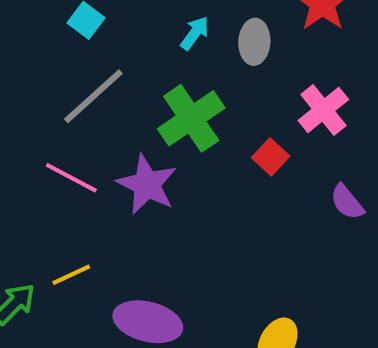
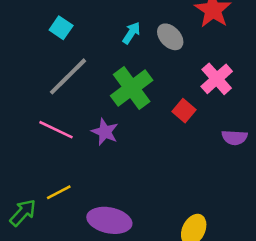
gray ellipse: (254, 42) -> (170, 37), turned -44
purple star: (147, 184) -> (105, 132), size x0.7
purple semicircle: (347, 202) -> (234, 138), turned -45

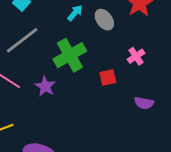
pink cross: (217, 79) -> (136, 56), size x0.7
red square: (184, 111) -> (108, 78), turned 30

